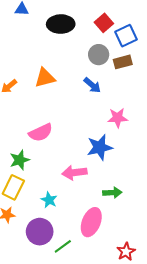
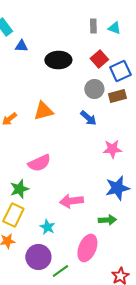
blue star: (100, 147) -> (117, 188), moved

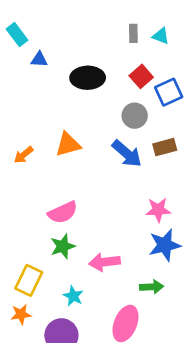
brown rectangle: (117, 96) -> (165, 147), moved
blue arrow: (88, 118) -> (127, 154), size x1.4
pink star: (112, 149) -> (158, 210), moved
green star: (19, 189) -> (63, 246), moved

